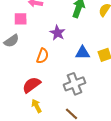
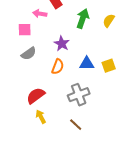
gray semicircle: (12, 41) -> (29, 54), moved
orange semicircle: (43, 56) -> (58, 67), moved

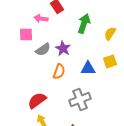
yellow semicircle: (109, 21) -> (110, 33), moved
gray semicircle: (29, 54) -> (43, 49), moved
yellow square: (109, 66) -> (110, 61), moved

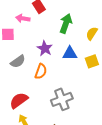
gray semicircle: (43, 49) -> (18, 61), moved
blue triangle: (88, 68) -> (70, 53), moved

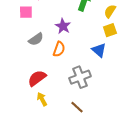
blue triangle: (70, 53) -> (99, 50), moved, turned 42
yellow square: (92, 61) -> (110, 30), moved

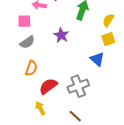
gray semicircle: (36, 39) -> (27, 42), moved
orange semicircle: (59, 49) -> (31, 68), moved
red semicircle: (37, 78) -> (48, 86), moved

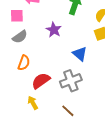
blue triangle: (97, 59) -> (80, 54), moved

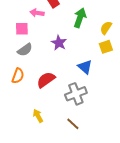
orange semicircle: (24, 63) -> (18, 76), moved
red semicircle: (41, 81) -> (46, 80), moved

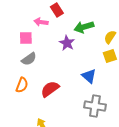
green arrow: (80, 18) -> (84, 27), turned -126
purple star: (59, 43) -> (67, 43), moved
gray cross: (76, 94) -> (95, 106), moved, turned 30

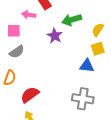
blue triangle: (89, 76) -> (87, 66), moved, turned -35
red semicircle: (50, 89) -> (30, 95), moved

